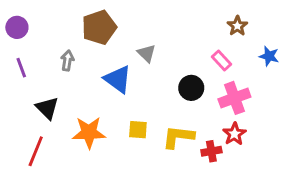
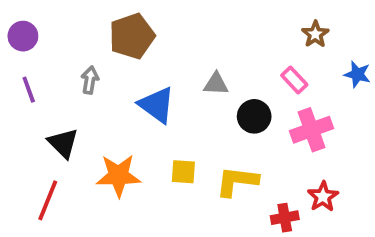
gray triangle: (147, 53) -> (216, 84), moved, turned -42
red star: (234, 134) -> (323, 197), moved
red cross: (211, 151) -> (285, 218), moved

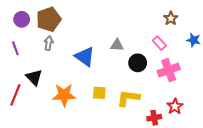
purple circle: (23, 36) -> (22, 19), moved
brown pentagon: (132, 36) -> (49, 19), moved
red line: (48, 200) -> (15, 95), moved

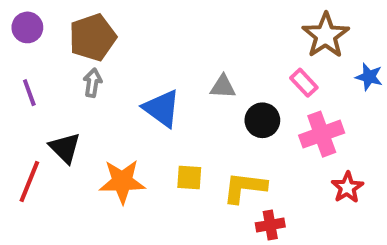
brown star: (171, 18) -> (326, 35), size x1.6
purple circle: (22, 19) -> (27, 27), moved
red star: (175, 106) -> (347, 187), moved
red cross: (154, 118) -> (270, 225), moved

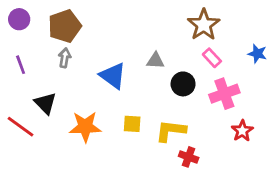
brown star: (326, 35) -> (204, 25), moved
red line: (29, 181) -> (21, 127), turned -76
red cross: (270, 225) -> (189, 157), turned 30

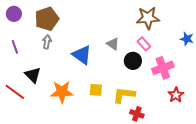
brown star: (204, 25) -> (148, 18), turned 30
pink rectangle: (212, 58) -> (144, 44), moved
gray triangle: (155, 61) -> (113, 44), turned 32

